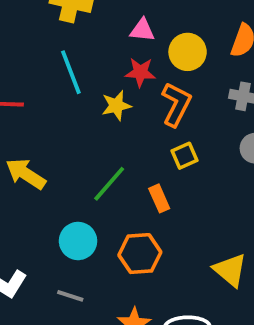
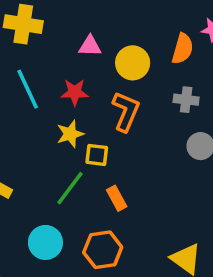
red star: (140, 72) -> (75, 92), moved
yellow star: (116, 106) -> (70, 134), moved
yellow square: (185, 156) -> (97, 155), moved, turned 35

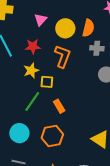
pink triangle: (90, 46) -> (41, 20), turned -48
orange semicircle: (182, 49) -> (88, 28), moved

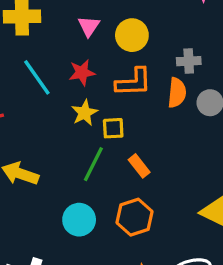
orange semicircle: (88, 28) -> (177, 93), moved
orange L-shape: (63, 56) -> (134, 82), turned 75

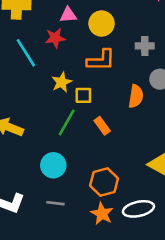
pink triangle: (89, 26) -> (68, 15), turned 48
red star: (82, 73) -> (55, 38), moved
orange semicircle: (177, 93) -> (136, 96), moved
orange hexagon: (134, 217) -> (104, 182), moved

